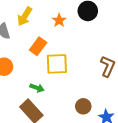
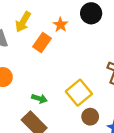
orange rectangle: (38, 46) -> (42, 42), moved
yellow square: (57, 64) -> (79, 93), moved, turned -35

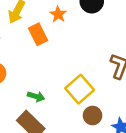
orange rectangle: (42, 42) -> (38, 34), turned -60

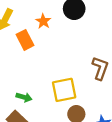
yellow square: (80, 89) -> (64, 90), turned 30

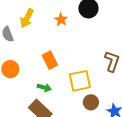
orange rectangle: (25, 40) -> (50, 60), moved

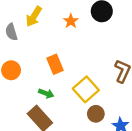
yellow square: (80, 81) -> (86, 89), turned -35

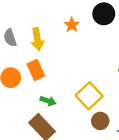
yellow arrow: (34, 16) -> (37, 39), moved, turned -40
orange rectangle: (55, 64) -> (36, 70), moved

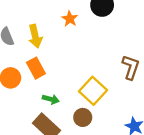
brown circle: (100, 121) -> (83, 117), moved

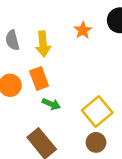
green arrow: (51, 99) -> (51, 104), moved
brown circle: (83, 117) -> (96, 142), moved

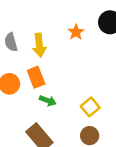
yellow square: (97, 112) -> (90, 107), size x0.7

